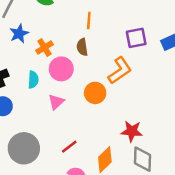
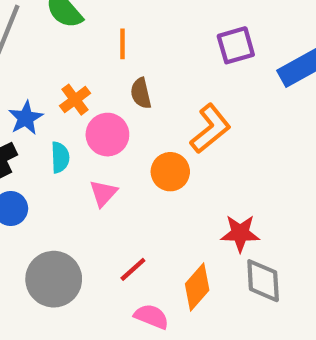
orange line: (89, 21) -> (123, 44), moved
blue star: (19, 34) -> (26, 118), moved
purple square: (136, 38) -> (236, 45), moved

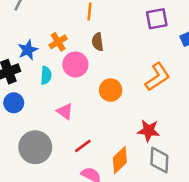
orange L-shape: (210, 129) -> (158, 77), moved
pink triangle: (103, 193) -> (65, 111), moved, turned -42

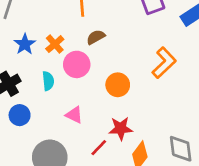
brown semicircle: (98, 42) -> (96, 37), turned 78
blue star: (28, 50) -> (25, 44), moved
red star: (149, 131) -> (121, 128), moved

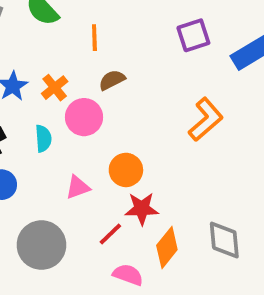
orange circle: (118, 85) -> (126, 170), moved
pink triangle: (74, 115) -> (78, 187), turned -48

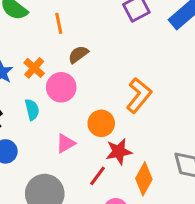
orange L-shape: (206, 119) -> (139, 95), moved

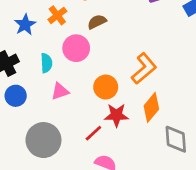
orange cross: (34, 68) -> (57, 15), moved
pink triangle: (66, 143) -> (60, 91), moved
orange diamond: (144, 179) -> (151, 107), moved

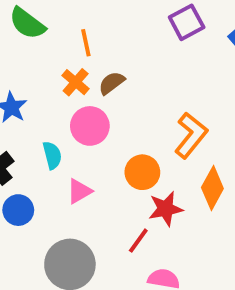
orange cross: (57, 15) -> (76, 82), moved

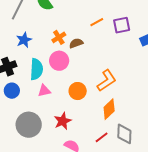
orange line: (86, 43) -> (97, 22), moved, turned 56
cyan semicircle: (52, 155) -> (37, 69), size x1.5
red star: (166, 209) -> (63, 121), moved, turned -30
red line: (138, 241) -> (102, 137), moved

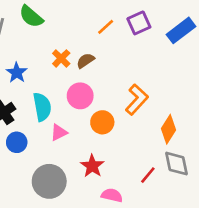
pink circle: (59, 61) -> (80, 96), moved
orange diamond: (109, 109) -> (169, 129), moved

